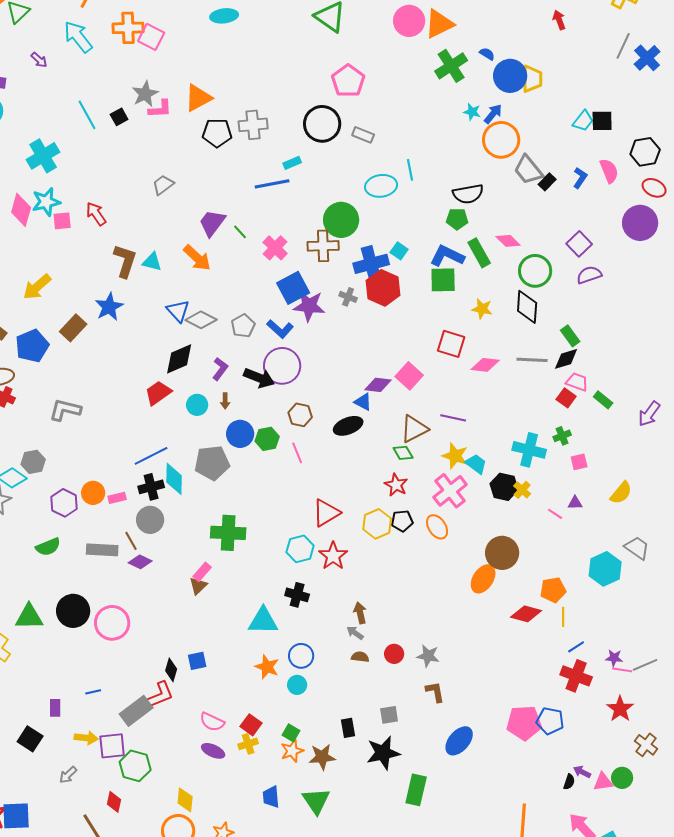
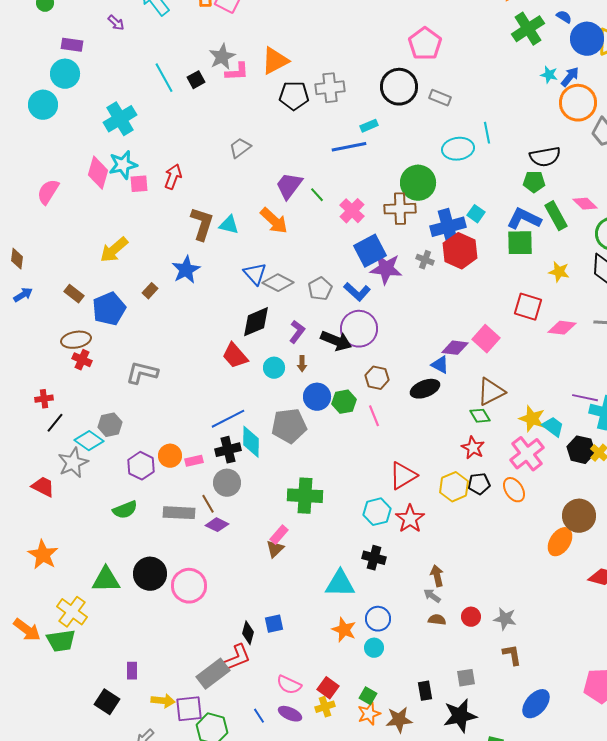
red arrow: (96, 214) -> (173, 177), turned 55
brown rectangle: (73, 328) -> (150, 291), size x0.6
red trapezoid: (158, 393) -> (235, 356), turned -96
purple line: (453, 418) -> (585, 398), moved
blue line: (93, 692) -> (259, 716), moved, turned 70

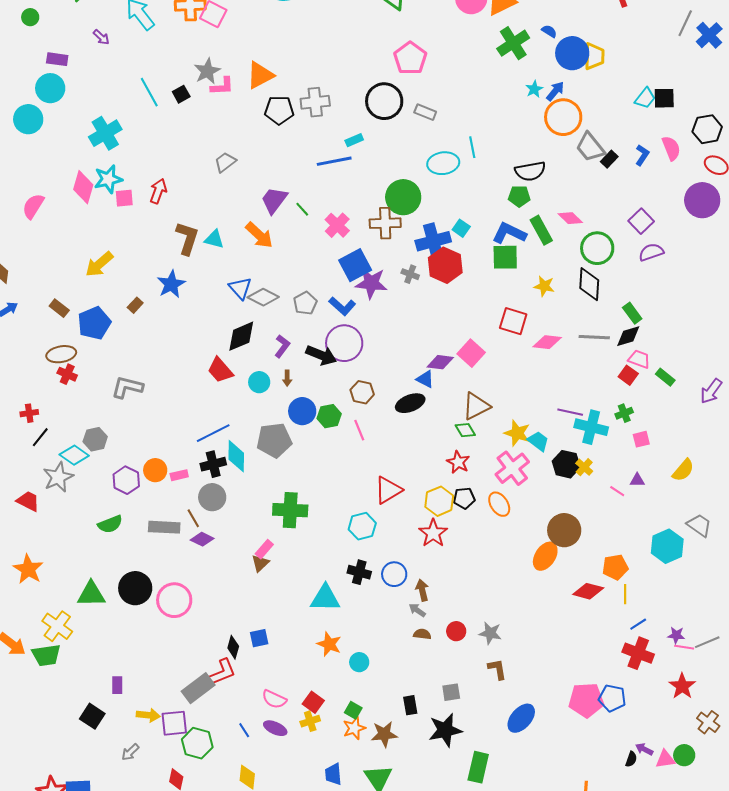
cyan star: (549, 75) -> (534, 89), turned 30
red star: (410, 519) -> (433, 533), moved
blue circle: (378, 619) -> (394, 574), moved

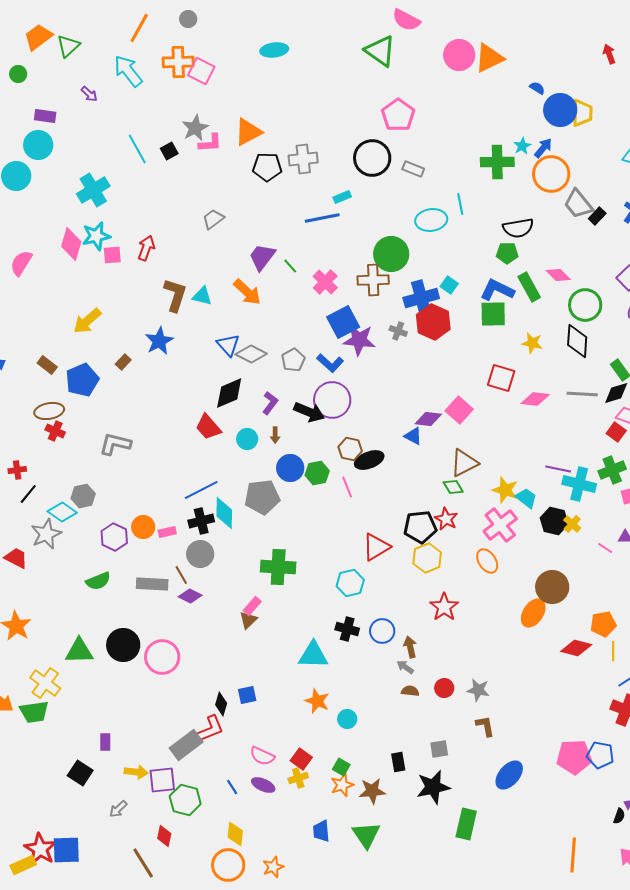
green cross: (513, 43) -> (497, 162), moved, turned 32
black ellipse: (410, 403) -> (369, 460), moved
green cross: (624, 413) -> (612, 470), size x1.5
black pentagon: (464, 498) -> (420, 527), moved, size x1.5
red star: (433, 533) -> (444, 607), moved

